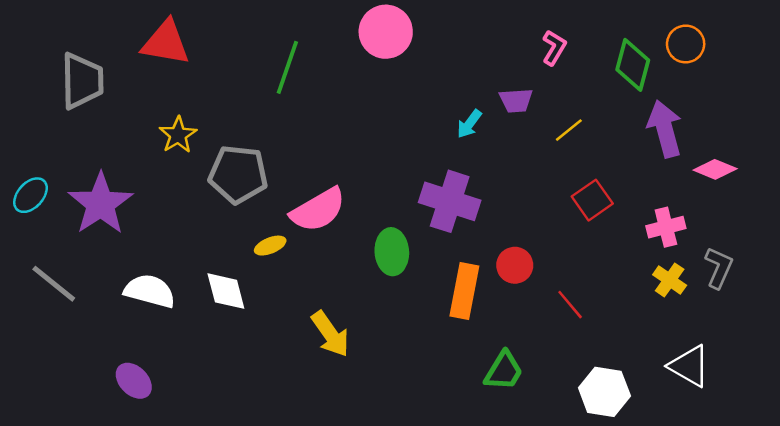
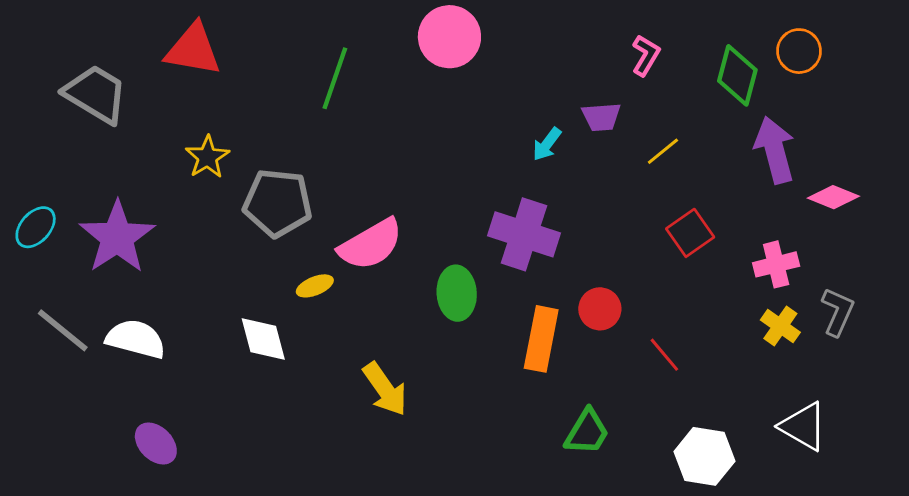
gray trapezoid: (82, 81) -> (96, 94), turned -58
white semicircle: (150, 291) -> (136, 339), moved

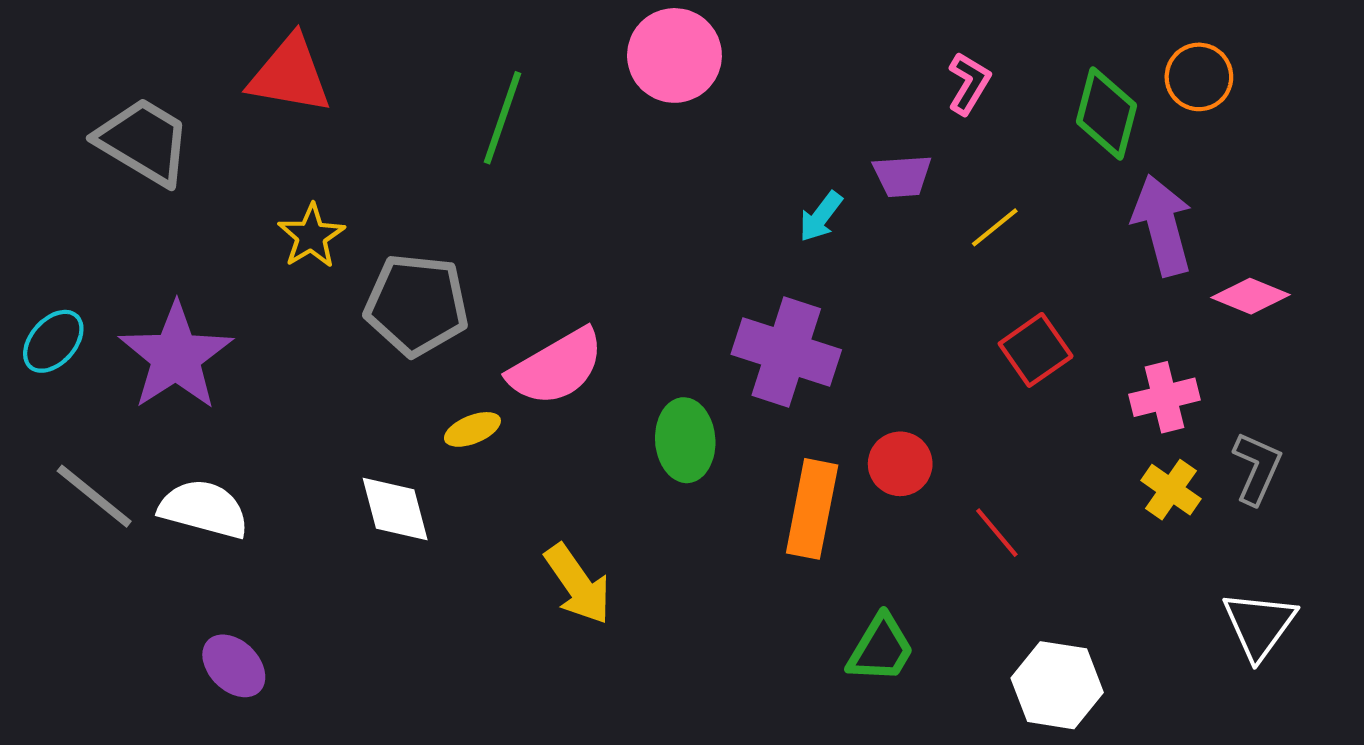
white triangle: (803, 426) -> (1259, 625), moved, turned 36

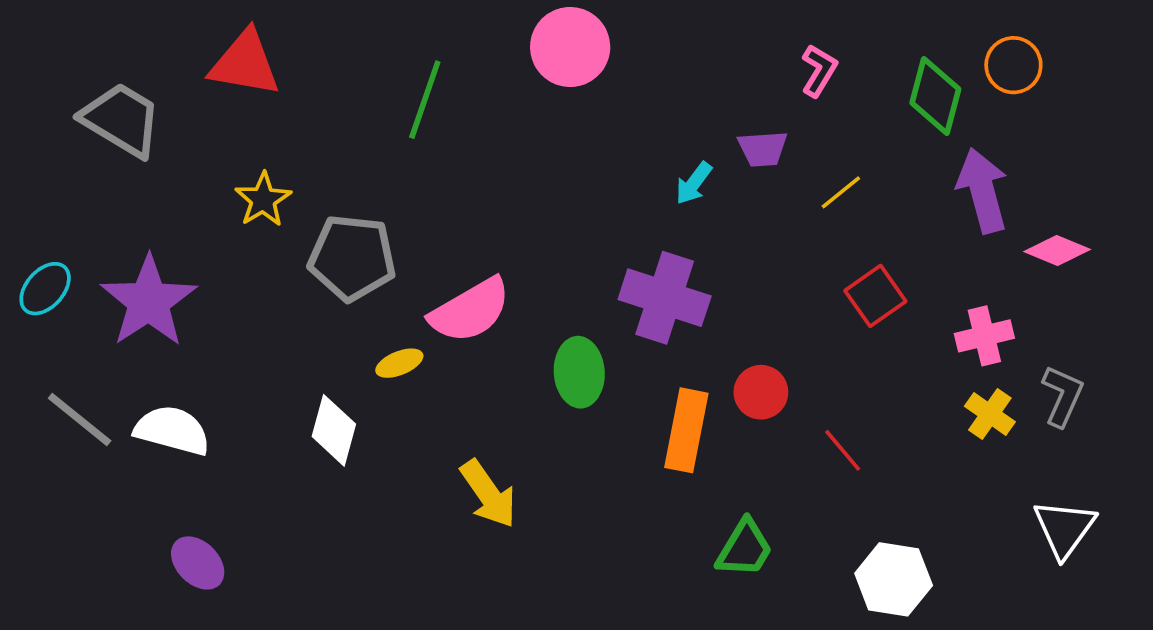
white diamond: (395, 509) -> (334, 430), turned 30

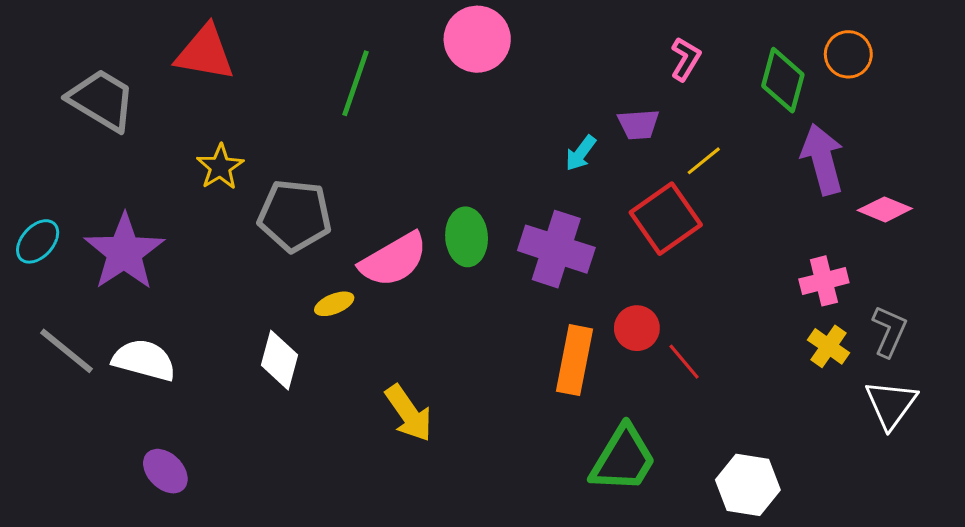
red square: (875, 296) -> (666, 219), moved, size x1.4
green ellipse: (579, 372) -> (467, 237), moved
red line: (843, 450) -> (684, 362), moved
white triangle: (1064, 528) -> (891, 404), moved
green trapezoid: (745, 548) -> (623, 459), size x1.4

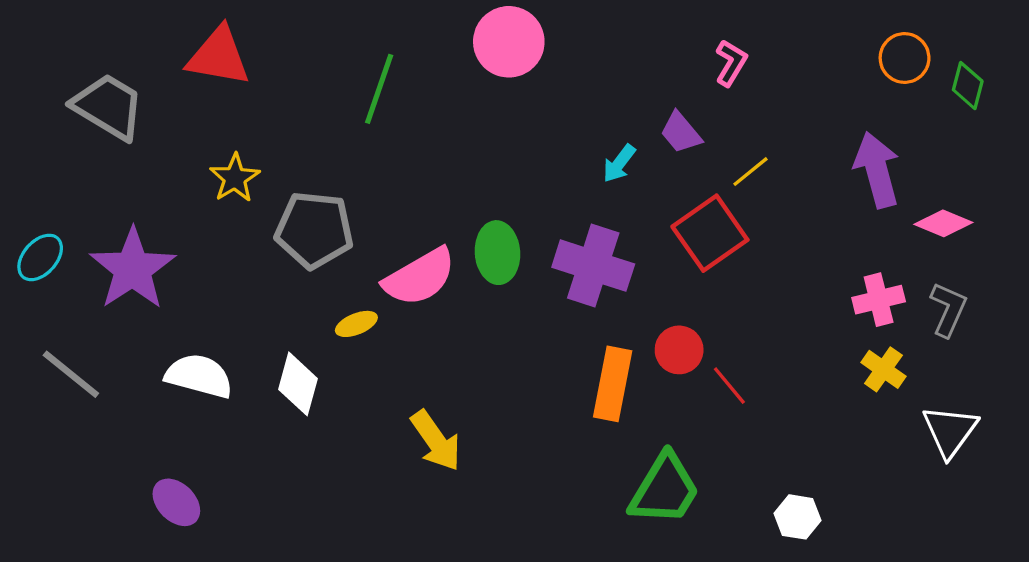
green diamond: (783, 80) -> (968, 86), moved, size x0.7
purple trapezoid: (638, 124) -> (681, 133), turned 54
gray L-shape: (889, 331) -> (948, 309), moved
white semicircle: (144, 360) -> (199, 376), moved
white hexagon: (748, 485) -> (797, 517), size x0.7

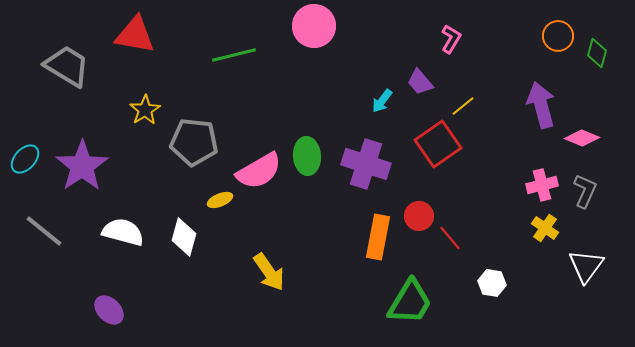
green line: (379, 89) -> (234, 55), turned 57
white hexagon: (797, 517) -> (492, 283), moved

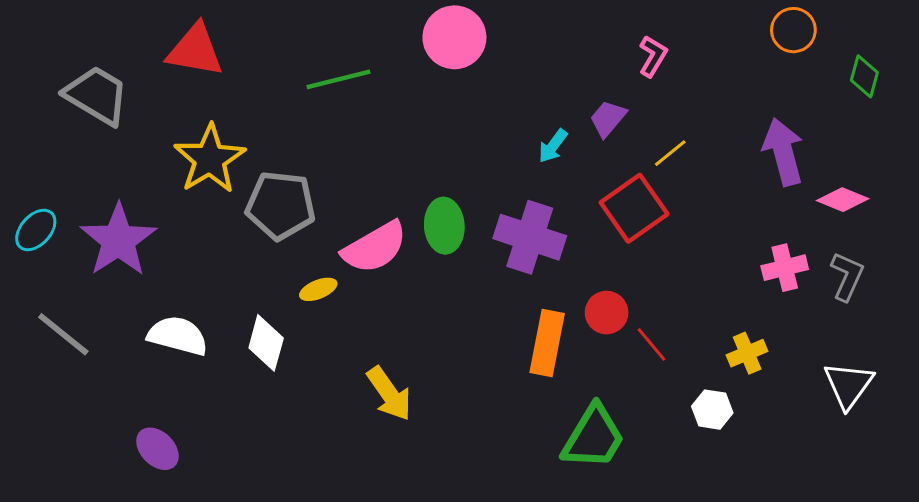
orange circle: (558, 36) -> (793, 30), moved
purple trapezoid: (420, 82) -> (608, 118), turned 80
yellow star: (145, 110) -> (210, 159), size x1.6
yellow cross: (545, 228) -> (747, 353), moved, turned 32

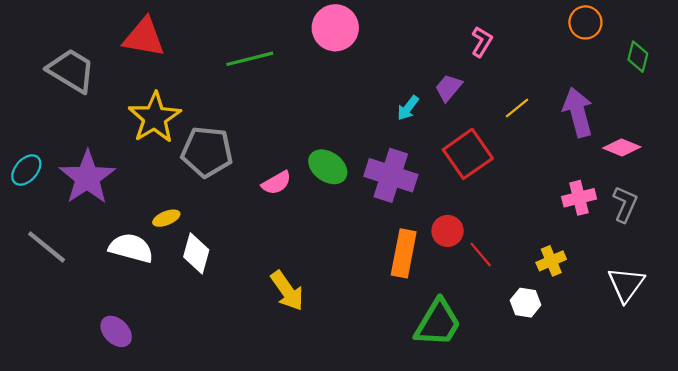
yellow line: (670, 153) -> (517, 108), moved
green ellipse: (444, 226) -> (328, 167), turned -51
pink semicircle: (375, 247) -> (276, 183), size x0.6
yellow ellipse: (318, 289) -> (166, 218), moved

